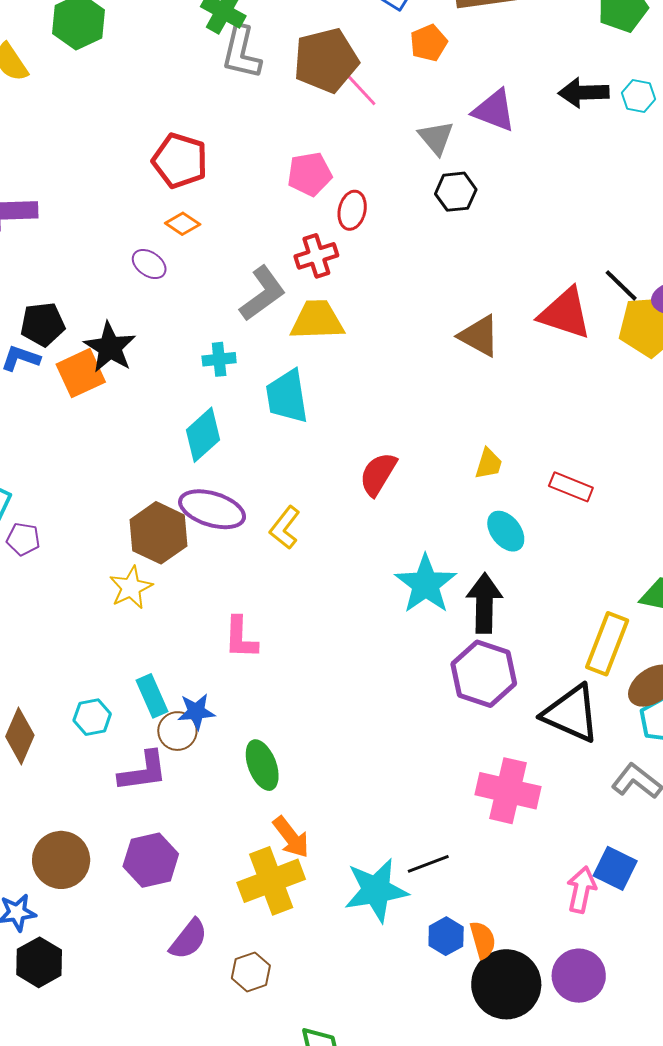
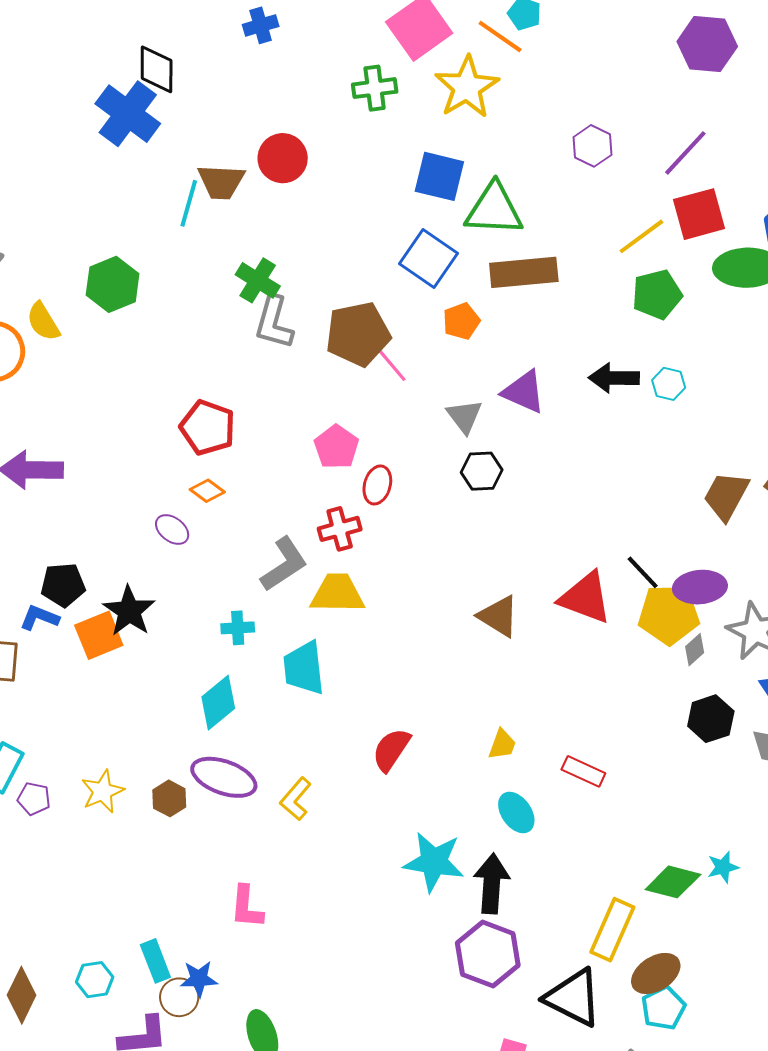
pink pentagon: (309, 174) -> (336, 447), turned -30
brown hexagon: (158, 533) -> (169, 798), size x0.6
cyan star: (426, 584) -> (434, 862), turned -30
yellow star: (131, 588) -> (103, 791), moved

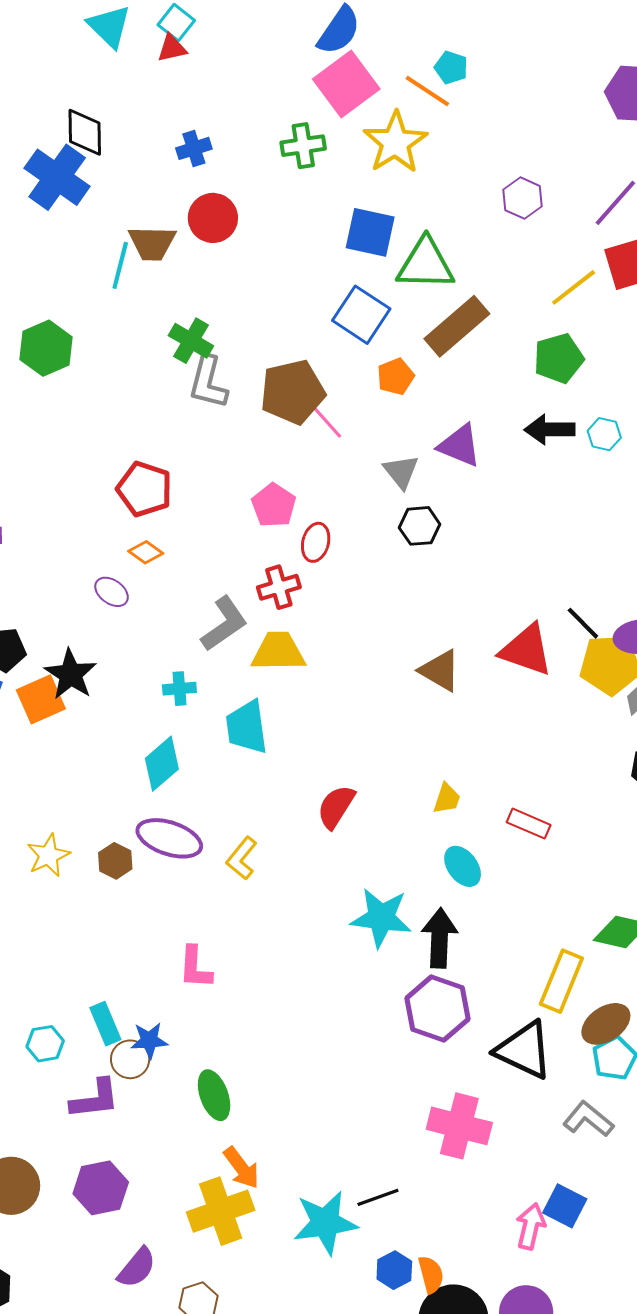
blue cross: (261, 25) -> (194, 148), moved
brown rectangle: (524, 272) -> (457, 326), turned -34
green pentagon: (657, 294) -> (559, 358), moved

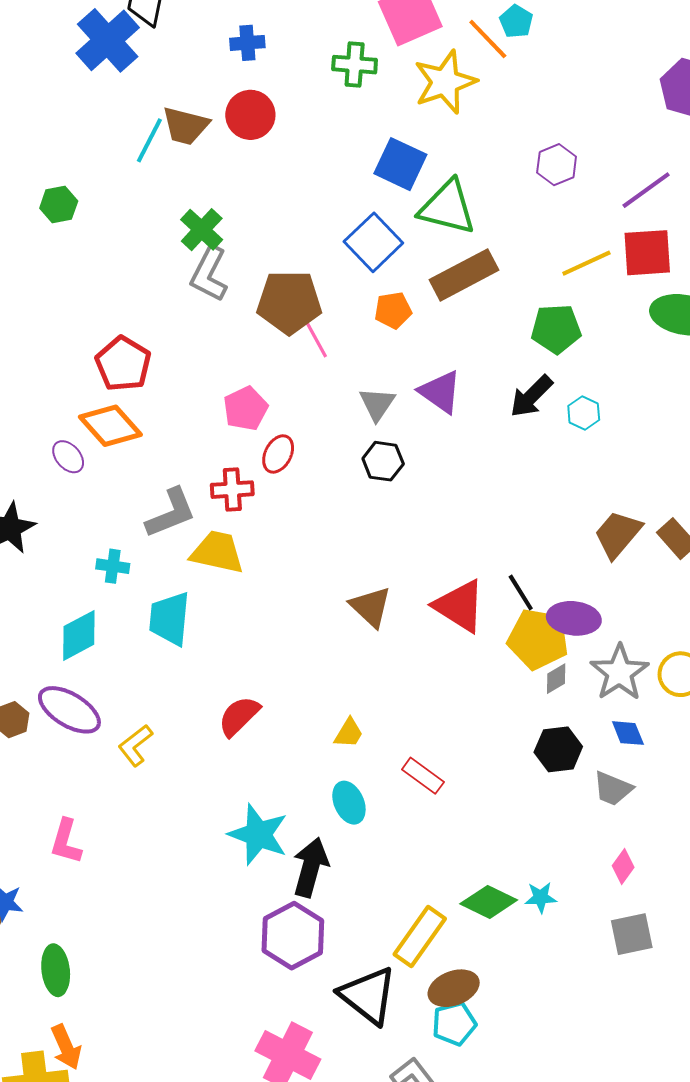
green hexagon: (46, 348) -> (59, 205), size x0.7
black arrow: (550, 430) -> (531, 396), turned -57
orange diamond: (146, 552) -> (110, 426), size x1.8

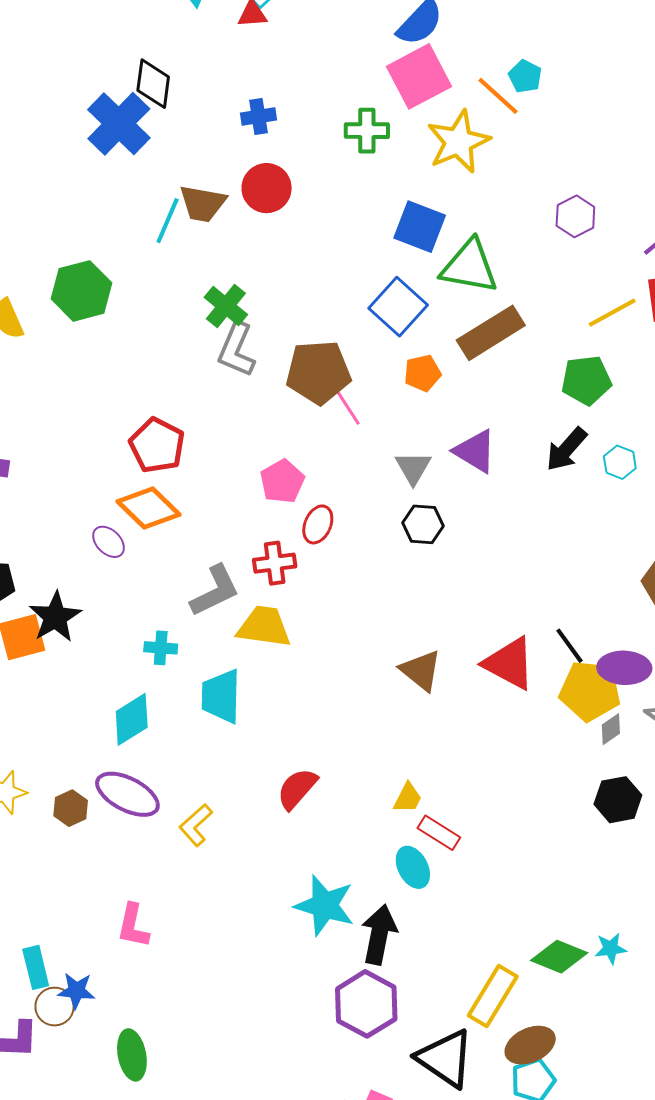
green hexagon: (59, 205) -> (81, 291), size x1.6
red rectangle: (423, 776) -> (439, 833), moved

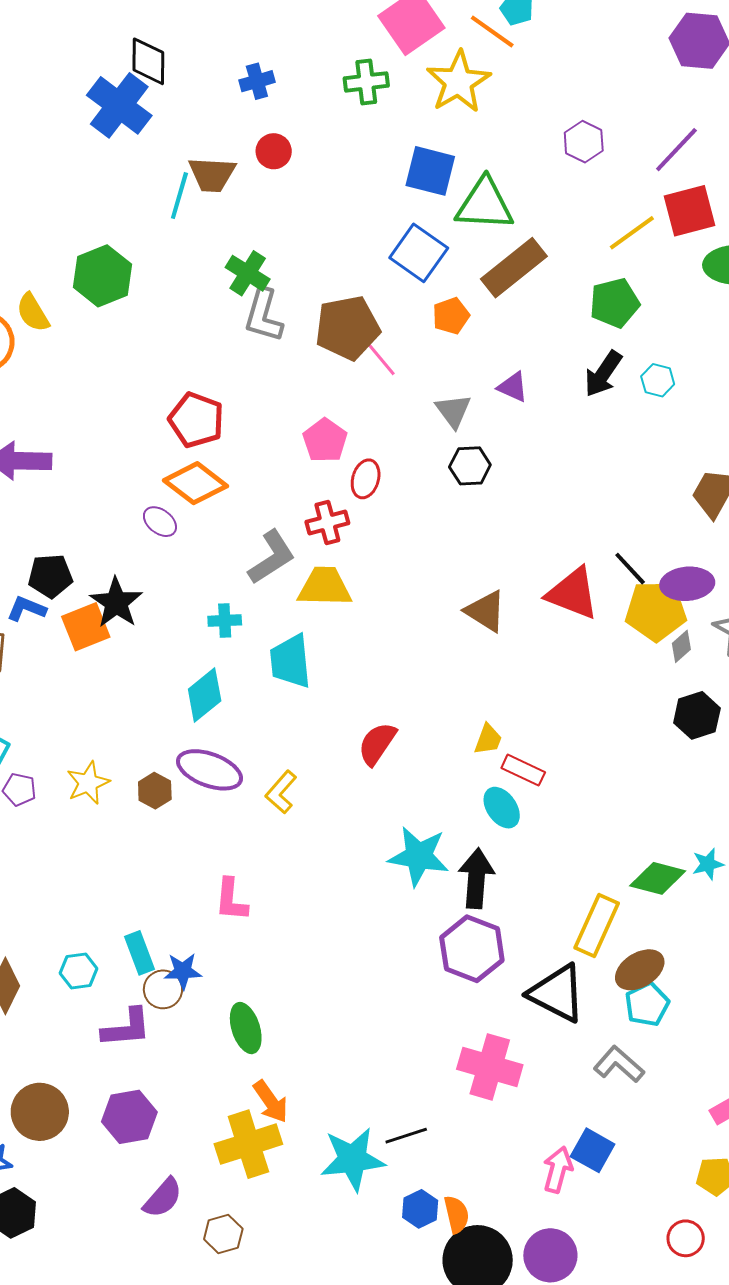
red circle: (267, 188) -> (274, 151), size x0.7
purple triangle: (475, 451) -> (513, 387), size x0.7

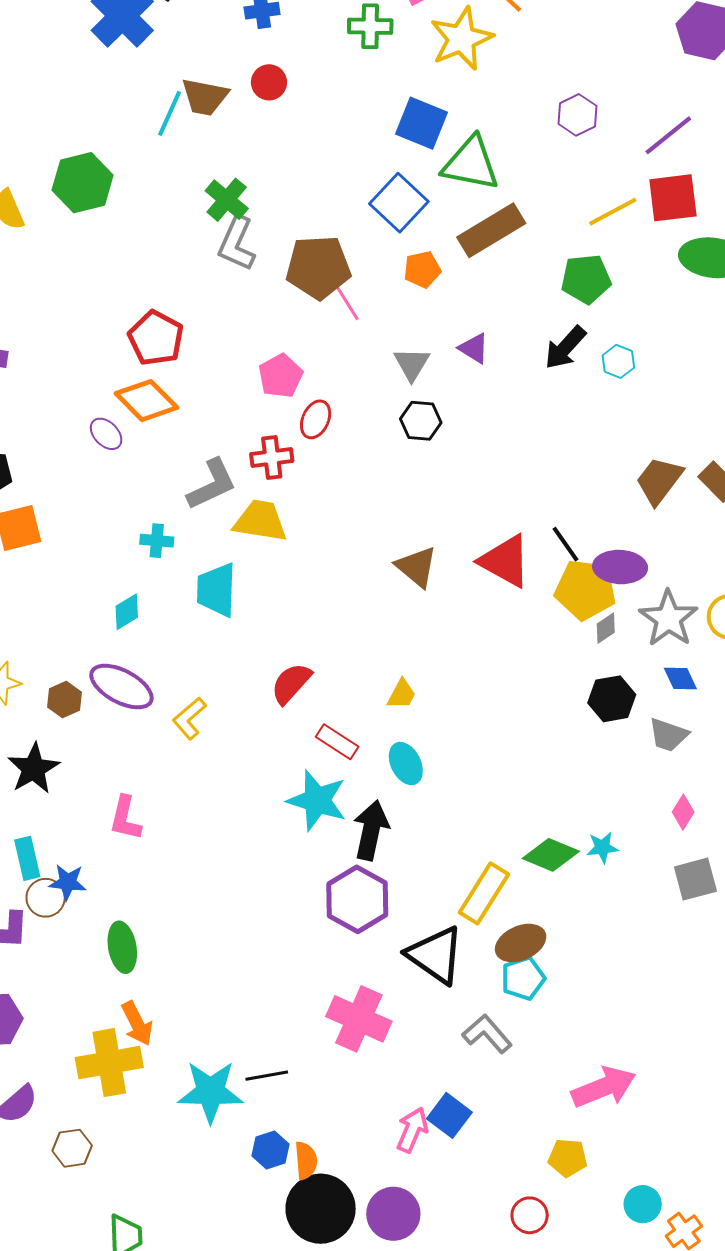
black star: (116, 603) -> (34, 769), moved
cyan diamond: (205, 695) -> (127, 612), size x0.7
red rectangle: (523, 770) -> (337, 742), moved

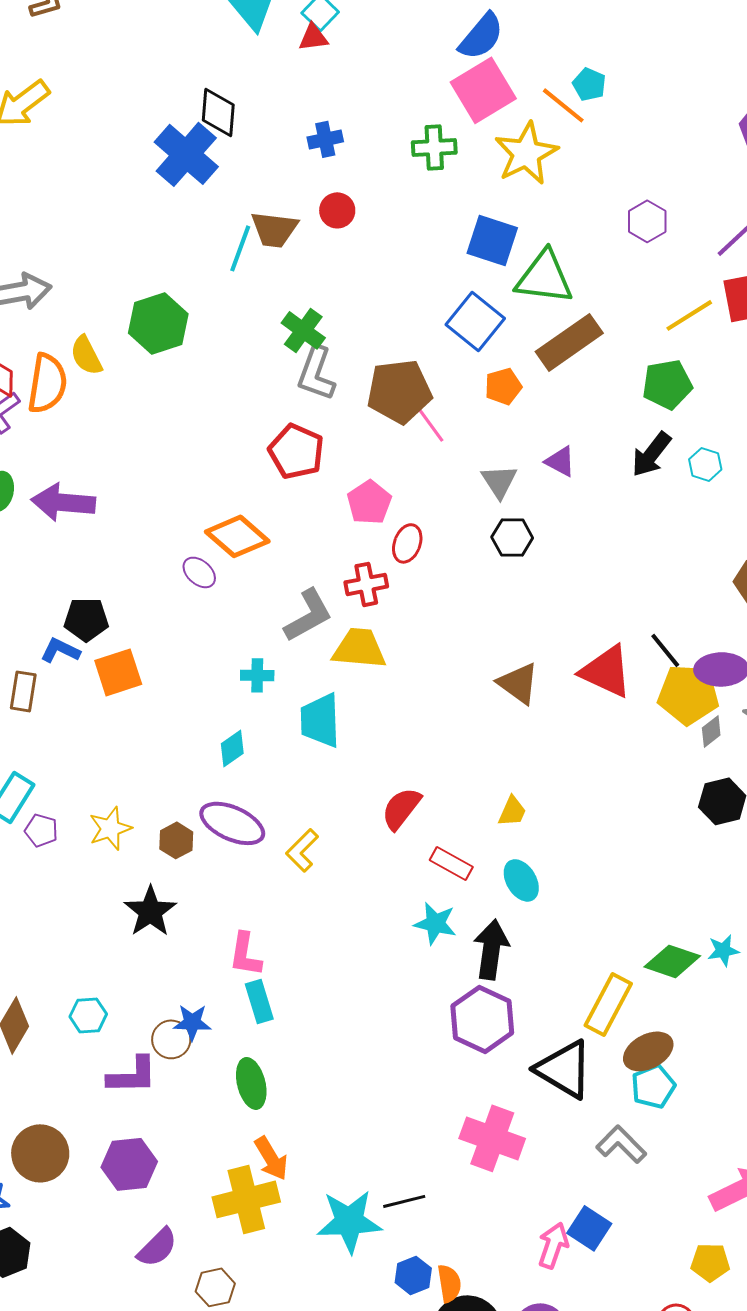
red pentagon: (156, 338) -> (296, 451), moved
cyan star: (317, 800) -> (435, 923), size x0.7
cyan rectangle: (27, 858) -> (259, 1001), moved

